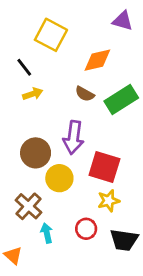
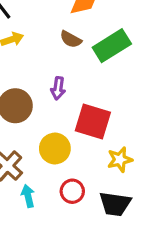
purple arrow: (73, 137) -> (58, 88), size x0.6
yellow circle: (59, 178) -> (55, 148), moved
yellow star: (109, 201) -> (120, 160), moved

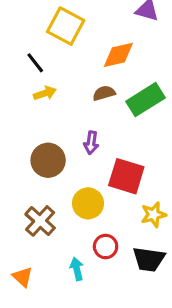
brown semicircle: (71, 39) -> (104, 93), turned 135
cyan arrow: (28, 196) -> (77, 269), moved

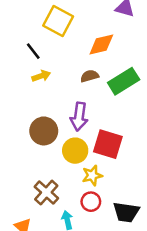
purple arrow: (91, 143) -> (79, 117), size x1.5
yellow circle: (88, 203) -> (75, 151), moved
yellow star: (153, 215) -> (92, 175), moved
brown cross: (40, 221) -> (46, 192), moved

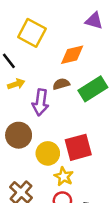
purple arrow: (79, 117) -> (40, 102), moved
red square: (108, 144) -> (78, 147), turned -32
yellow star: (92, 175) -> (64, 177), turned -30

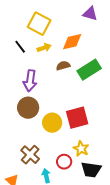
yellow arrow: (16, 84) -> (44, 48), moved
purple arrow: (40, 102) -> (30, 81), moved
yellow star: (64, 177) -> (81, 149), moved

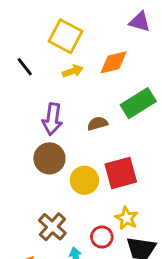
black line: (20, 47) -> (25, 67), moved
brown semicircle: (63, 66) -> (97, 124), moved

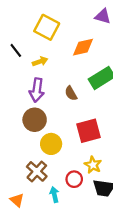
yellow arrow: (73, 71) -> (40, 61), moved
brown semicircle: (97, 124) -> (71, 93), turned -104
yellow circle: (84, 180) -> (51, 144), moved

